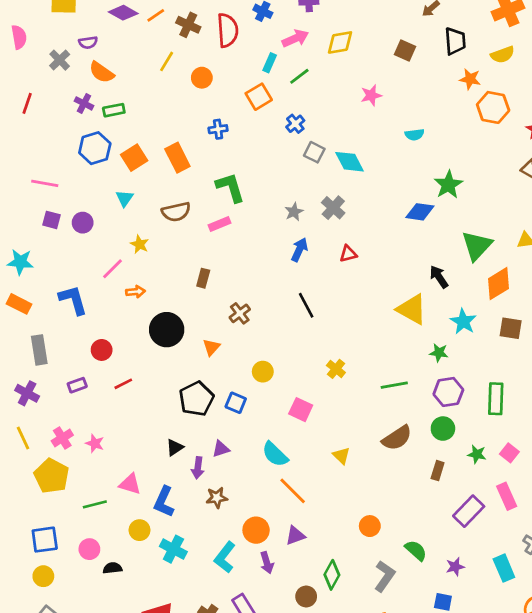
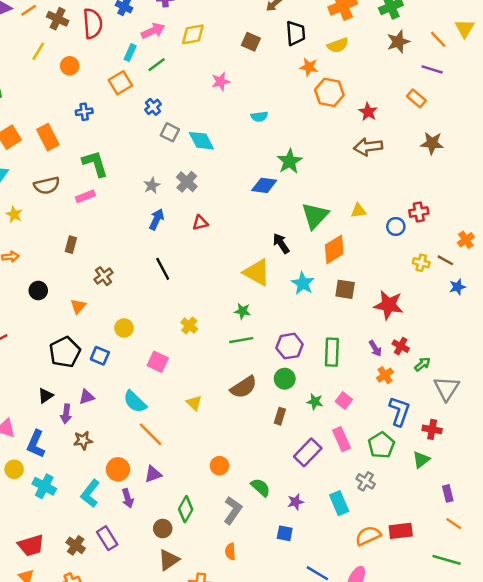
black circle: (167, 330) -> (38, 291), size x0.6
green star: (439, 353) -> (242, 311), moved

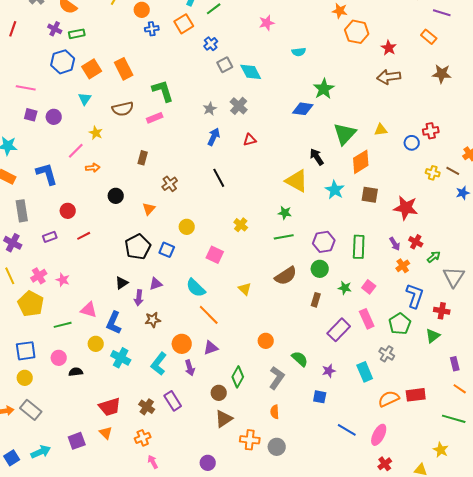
blue cross: (84, 112) -> (152, 29), moved
gray square: (170, 132) -> (225, 65), turned 35

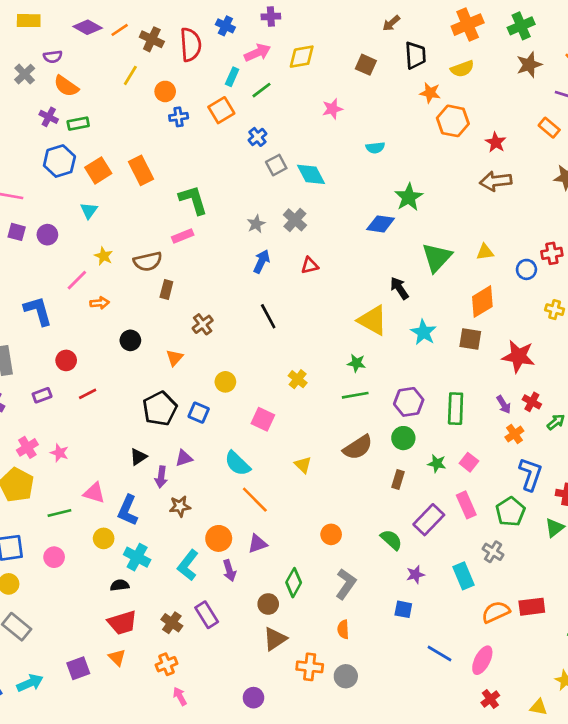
brown semicircle: (123, 109) -> (148, 261), moved
orange diamond: (361, 162) -> (482, 302), moved
green semicircle: (300, 359) -> (391, 540), moved
black semicircle: (76, 372) -> (120, 585), moved

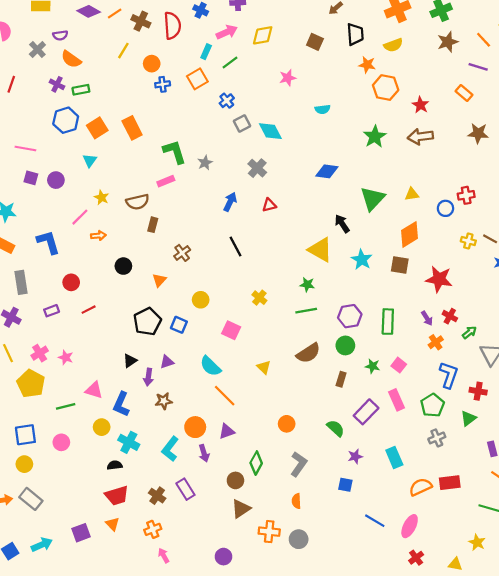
green star: (409, 197) -> (375, 137), moved
gray star: (256, 224) -> (205, 163), moved
gray cross: (493, 552) -> (437, 438), moved, turned 35

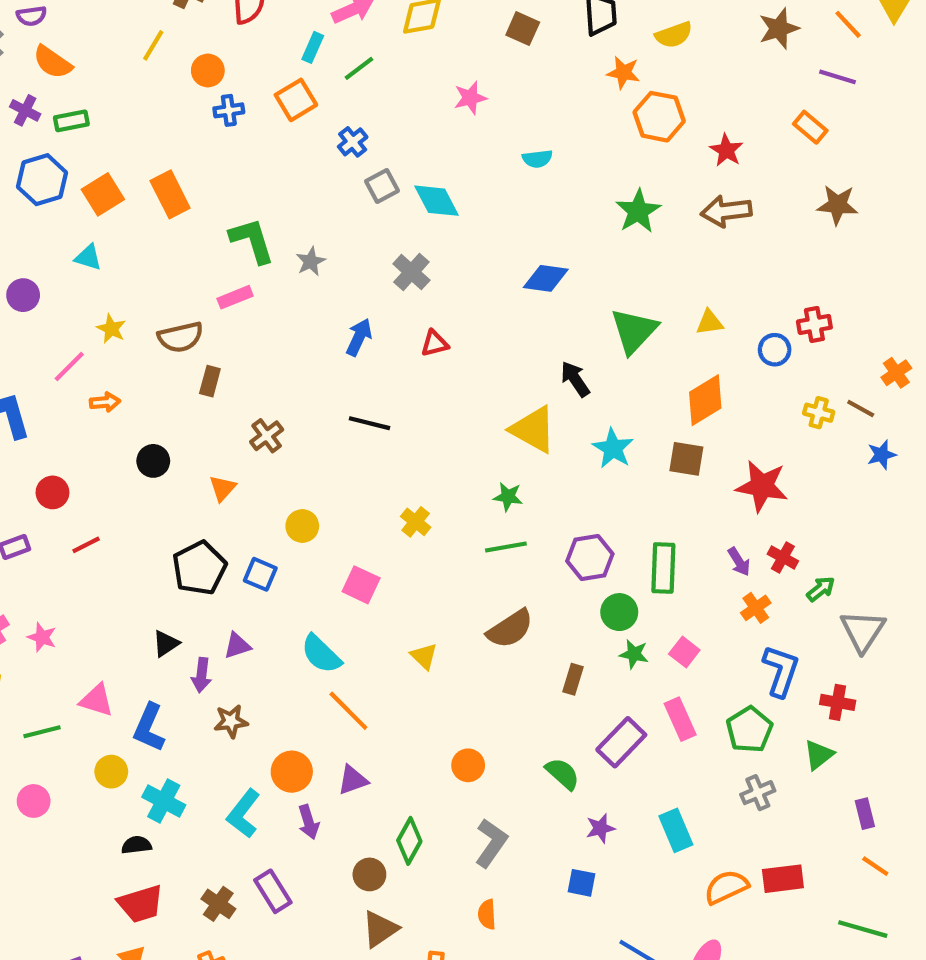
cyan triangle: (90, 160) -> (88, 257), turned -48
black line: (235, 246) -> (369, 423), turned -48
green circle: (345, 345) -> (619, 612), moved

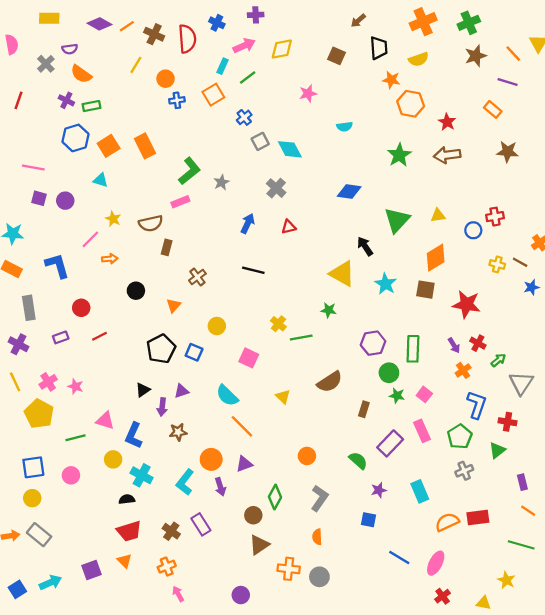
green L-shape: (252, 241) -> (189, 171), turned 68
green line: (506, 547) -> (301, 337), moved

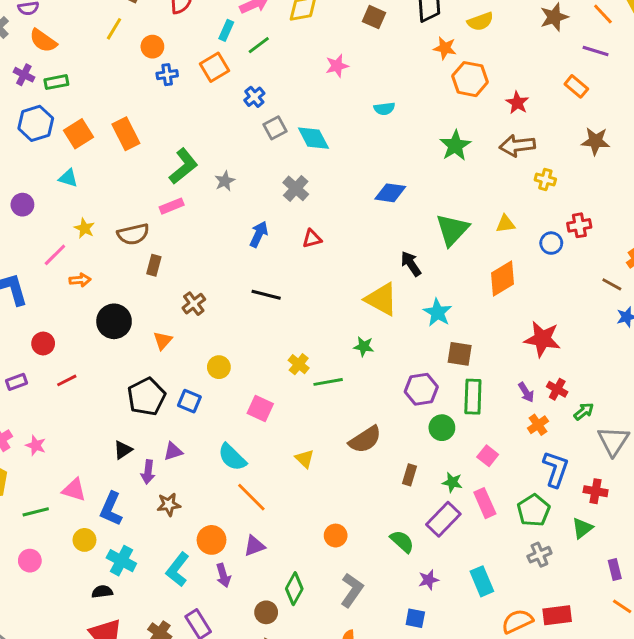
yellow cross: (497, 264) -> (545, 180), moved
brown square: (425, 290) -> (460, 354), moved
black circle: (136, 291) -> (114, 321), size x1.5
green star: (397, 396) -> (452, 482), moved

